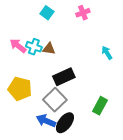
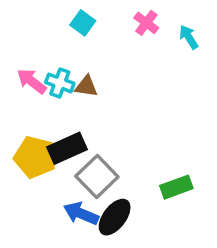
pink cross: (83, 13) -> (146, 23), turned -32
cyan arrow: (107, 53) -> (189, 37), moved
black rectangle: (64, 77) -> (67, 148), moved
green rectangle: (100, 106) -> (176, 187), turned 42

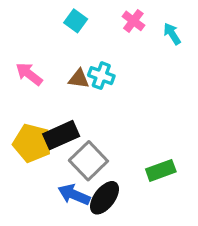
cyan cross: (60, 83) -> (101, 76), moved

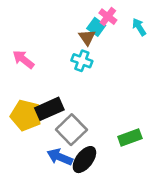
cyan square: (76, 21) -> (96, 27), moved
brown triangle: (79, 79) -> (87, 37), moved, turned 48

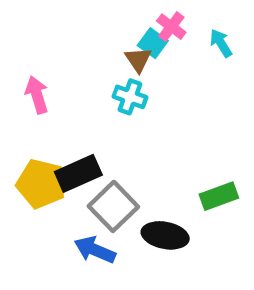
pink arrow: (23, 59) -> (37, 95), turned 35
green rectangle: (130, 137) -> (219, 196), moved
black ellipse: (84, 160) -> (165, 235), moved, turned 64

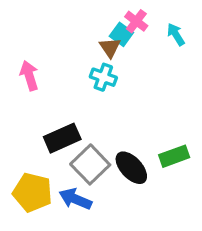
yellow pentagon: (41, 184) -> (33, 192), moved
black ellipse: (165, 235) -> (131, 168), moved, turned 36

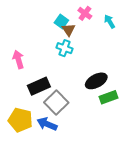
cyan square: (121, 34) -> (61, 21), moved
pink arrow: (29, 76) -> (18, 59), moved
black ellipse: (131, 168) -> (96, 81), moved, turned -75

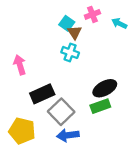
pink cross: (85, 13) -> (92, 14), turned 32
cyan arrow: (110, 21) -> (119, 23), turned -32
green rectangle: (109, 97) -> (100, 106), moved
blue arrow: (47, 124) -> (68, 135), moved, turned -30

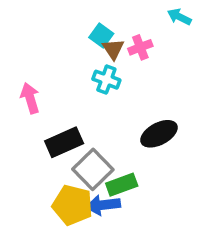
pink cross: (92, 14) -> (140, 47), moved
cyan arrow: (119, 23) -> (179, 17), moved
green rectangle: (100, 106) -> (122, 185), moved
yellow pentagon: (22, 131) -> (73, 205), moved

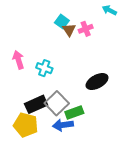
cyan cross: (106, 80) -> (44, 68), moved
black rectangle: (64, 142) -> (36, 104), moved
yellow pentagon: (73, 205) -> (26, 125), moved

